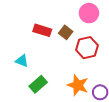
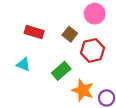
red rectangle: (42, 30) -> (34, 32), moved
green rectangle: (38, 84) -> (61, 71), moved

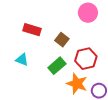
brown square: (70, 34) -> (62, 40), moved
red hexagon: (93, 50) -> (86, 59), moved

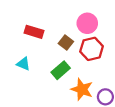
pink circle: (88, 13) -> (87, 23), moved
red hexagon: (86, 59) -> (92, 49), moved

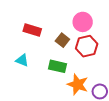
green rectangle: (61, 70) -> (57, 66), turned 54

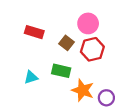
cyan triangle: (22, 60) -> (31, 77), moved, turned -40

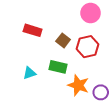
pink circle: (88, 23) -> (91, 13), moved

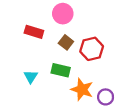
pink circle: (91, 13) -> (63, 14), moved
cyan triangle: (29, 73) -> (31, 77), turned -40

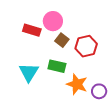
pink circle: (63, 14) -> (53, 21), moved
cyan triangle: (31, 77) -> (29, 72), size x1.5

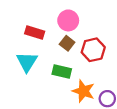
pink circle: (53, 21) -> (68, 20), moved
cyan triangle: (29, 72) -> (27, 62), moved

